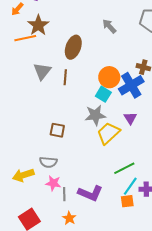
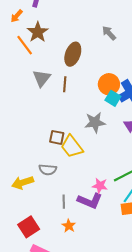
orange line: (25, 38) -> (25, 45), turned 65
cyan square: (103, 94) -> (113, 98), moved
yellow trapezoid: (108, 133) -> (72, 146), moved, turned -85
pink star: (53, 183) -> (100, 186), moved

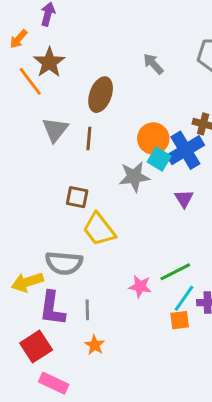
gray star: (95, 122) -> (134, 177), moved
brown square: (57, 137) -> (77, 197), moved
gray semicircle: (48, 170) -> (64, 263), size x1.4
purple L-shape: (90, 201) -> (52, 308), moved, turned 75

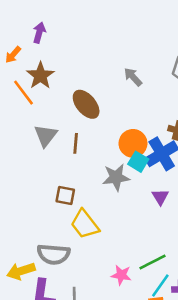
brown ellipse: (101, 95) -> (86, 104), turned -60

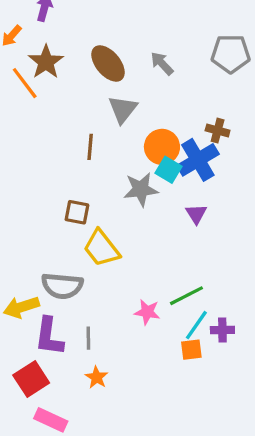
brown ellipse: (86, 104) -> (108, 64), moved
gray triangle: (46, 136) -> (123, 109), moved

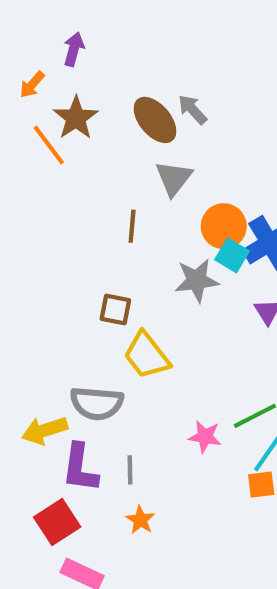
gray arrow: (162, 64) -> (192, 110), moved

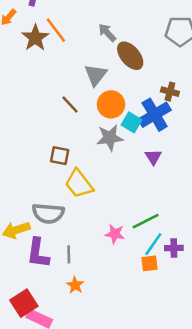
brown ellipse: (155, 120) -> (130, 56), moved
orange line: (49, 145) -> (56, 30), moved
brown line: (132, 226) -> (70, 104), turned -48
orange circle: (224, 226) -> (111, 104), moved
red square: (57, 522) -> (24, 303), moved

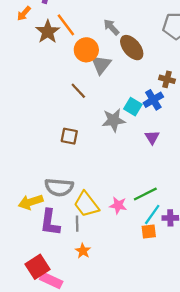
orange circle: (111, 104) -> (86, 50), moved
blue cross: (155, 115) -> (153, 100), size x0.7
yellow trapezoid: (79, 184) -> (86, 204), moved

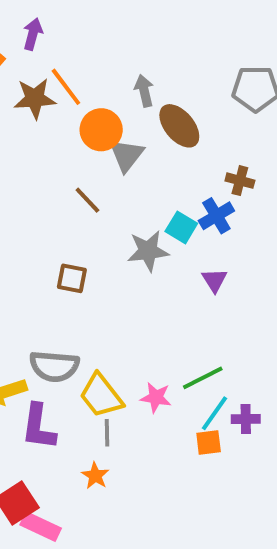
gray arrow: (111, 27) -> (144, 91), turned 30
brown star: (48, 32) -> (35, 98), turned 30
gray line: (77, 224) -> (107, 433), moved

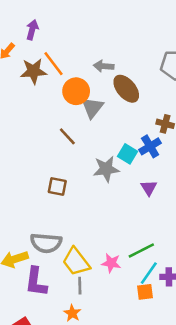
gray arrow: (144, 91) -> (104, 66), turned -72

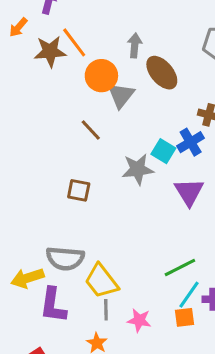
gray arrow: (104, 66) -> (135, 45), turned 90
purple triangle: (149, 188) -> (189, 192), size x1.5
pink star: (111, 263) -> (139, 320), moved

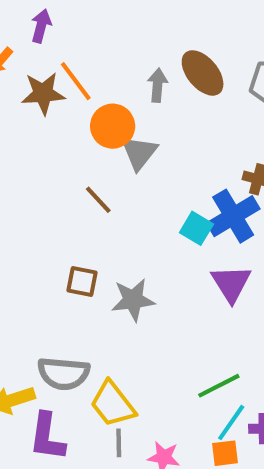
brown ellipse: (162, 73) -> (203, 73), moved
blue cross: (191, 142) -> (233, 216), size x1.4
gray star: (138, 169) -> (133, 300), moved

